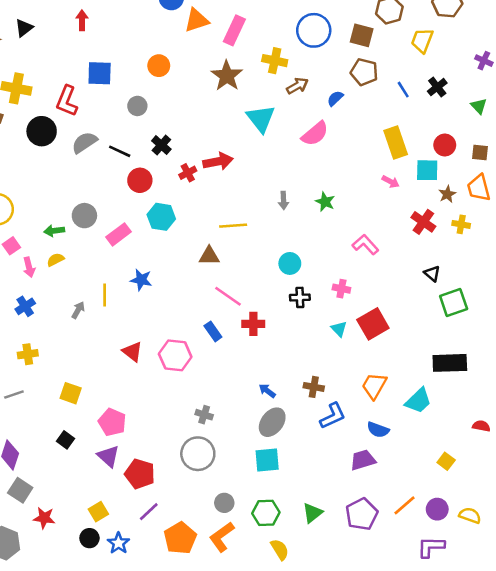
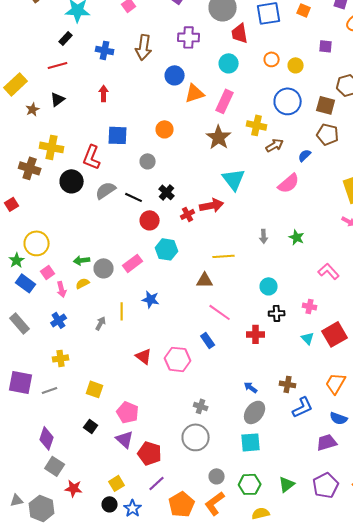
cyan triangle: (261, 119) -> (234, 179), moved
gray circle: (84, 216) -> (104, 268), moved
red cross: (253, 324) -> (256, 334), moved
yellow semicircle: (280, 549) -> (261, 513), turned -72

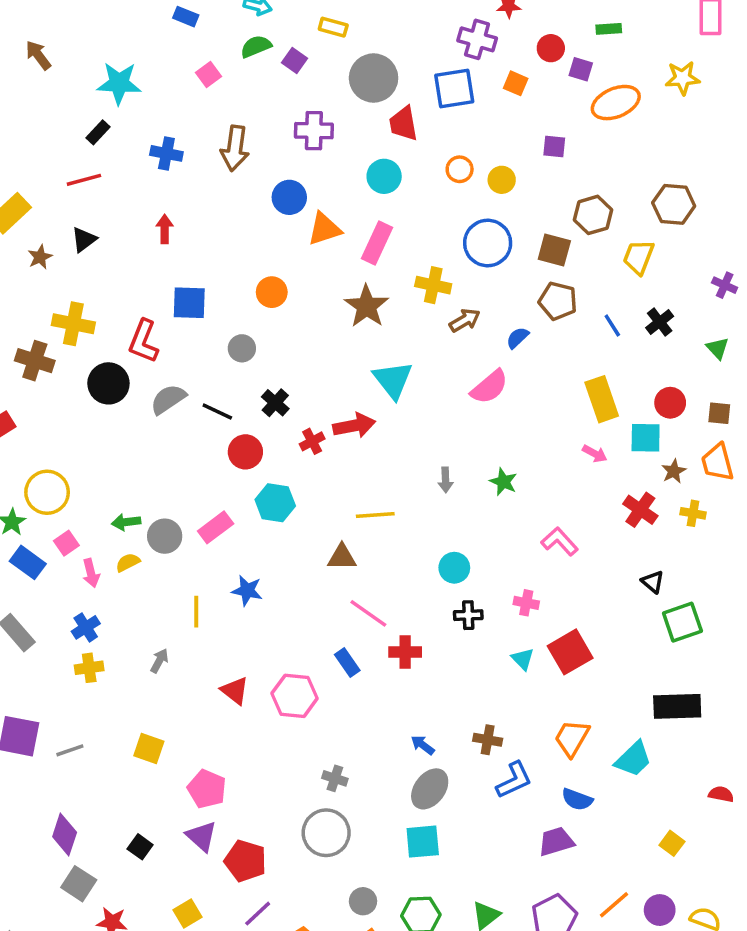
gray arrow: (101, 323) -> (159, 661), moved
red cross: (256, 334) -> (405, 652), moved
yellow cross: (61, 358) -> (89, 668), moved
black square: (91, 426) -> (140, 847), moved

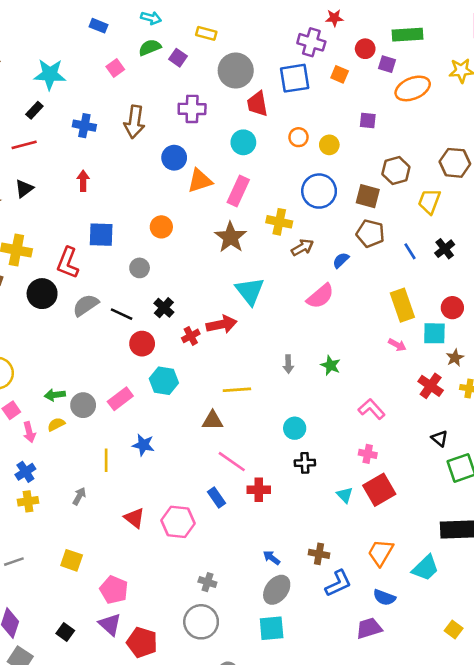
green rectangle: (609, 29) -> (407, 35), size x1.6
pink cross: (526, 603) -> (368, 454), moved

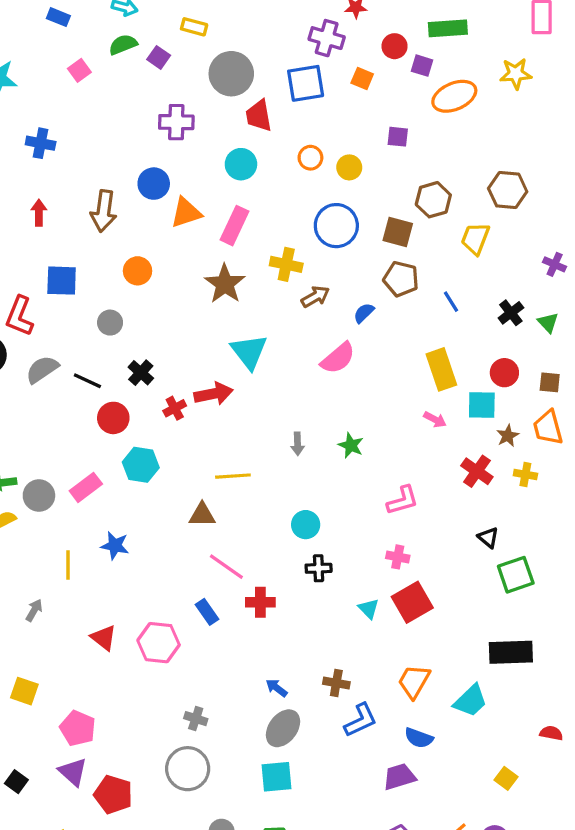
brown arrow: (134, 122) -> (104, 211), moved
black cross: (445, 249) -> (511, 313), moved
pink L-shape: (372, 409) -> (403, 500), turned 116

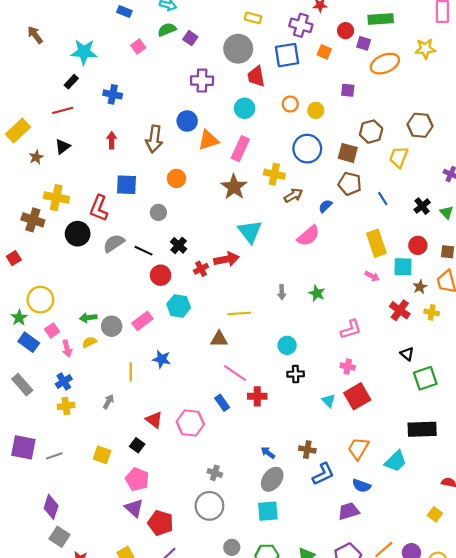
yellow rectangle: (194, 27) -> (253, 18), moved
yellow square: (506, 778) -> (435, 514), moved
black square: (16, 782) -> (137, 445), moved

